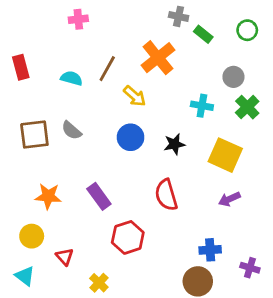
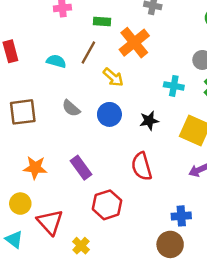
green rectangle: (203, 34) -> (102, 22), moved, turned -35
gray semicircle: (71, 130) -> (71, 108), moved
red triangle: (65, 257) -> (50, 222), size x1.6

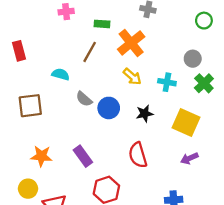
cyan semicircle: (56, 61) -> (61, 74), moved
yellow arrow: (113, 77) -> (132, 77), moved
gray semicircle: (71, 108) -> (84, 99), moved

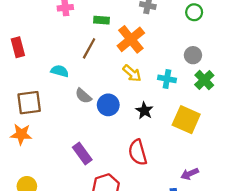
green circle: (204, 21) -> (194, 12), moved
black star: (145, 114) -> (144, 111), turned -30
orange star: (41, 156) -> (21, 134), moved
purple arrow: (189, 158) -> (190, 174), moved

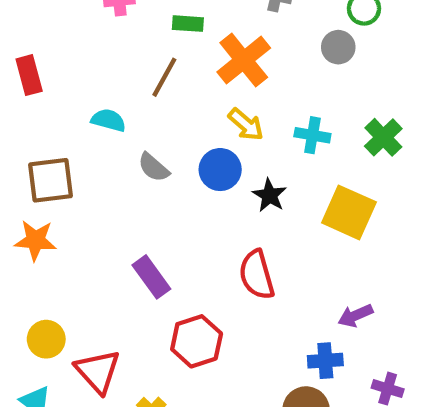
gray circle: (193, 55) -> (338, 47), moved
blue circle: (108, 105) -> (220, 170), moved

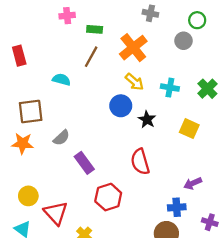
green rectangle: (188, 24) -> (95, 29), moved
gray semicircle: (154, 167) -> (61, 138), moved, turned -84
yellow square: (349, 212) -> (189, 129), size x0.7

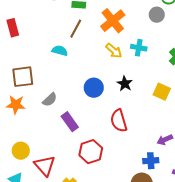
cyan semicircle: (61, 80) -> (60, 51), moved
cyan cross: (170, 88) -> (139, 48), moved
blue circle: (121, 106) -> (94, 88), moved

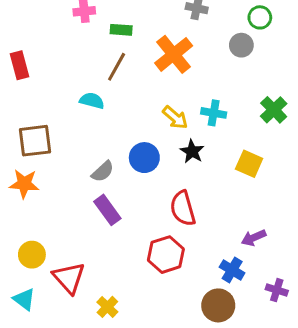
cyan cross: (139, 48) -> (214, 113), moved
yellow arrow: (114, 51) -> (175, 118), moved
gray semicircle: (50, 100) -> (103, 171), moved
red hexagon: (91, 152) -> (166, 255), moved
blue cross: (151, 161) -> (232, 270), turned 35

